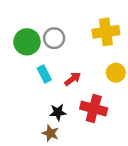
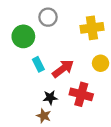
gray circle: (54, 38) -> (48, 17), moved
red arrow: (73, 79) -> (63, 69), size x1.5

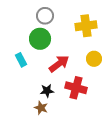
green circle: (23, 36) -> (40, 39), moved
cyan rectangle: (38, 64) -> (21, 60), moved

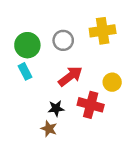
gray circle: (45, 16) -> (63, 40), moved
green circle: (40, 39) -> (27, 45), moved
yellow circle: (94, 59) -> (112, 82), moved

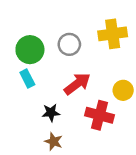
black star: (56, 108) -> (51, 113), moved

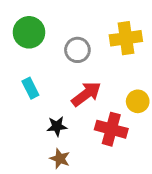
green circle: (30, 50) -> (29, 32), moved

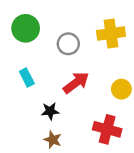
red cross: (111, 129) -> (107, 129), moved

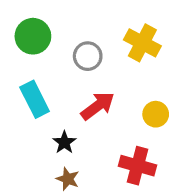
yellow cross: (111, 33) -> (142, 43), turned 36
cyan rectangle: (27, 77) -> (35, 99), size x1.5
black star: (50, 111) -> (64, 142), turned -30

